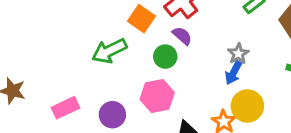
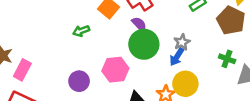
green arrow: (109, 51) -> (81, 31), size x0.6
green circle: (165, 57) -> (144, 44), moved, size x1.6
pink rectangle: (65, 108) -> (22, 70), moved, turned -42

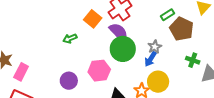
brown pentagon: (231, 20) -> (182, 29), moved
purple semicircle: (139, 24) -> (119, 32), size x1.5

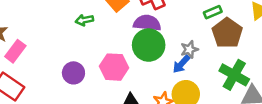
purple semicircle: (119, 32) -> (147, 23), turned -50
green cross: (193, 60) -> (234, 75), size x1.6

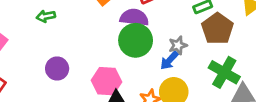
green arrow: (84, 20) -> (46, 16), moved
pink hexagon: (114, 67) -> (107, 81), moved

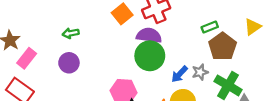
gray star: (178, 45) -> (200, 72), moved
purple circle: (57, 69) -> (69, 63), moved

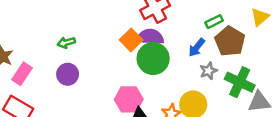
orange square: (122, 14) -> (131, 40), moved
blue arrow: (179, 74) -> (197, 48), moved

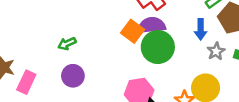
blue arrow: (197, 48) -> (201, 29), turned -30

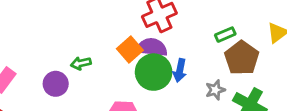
blue arrow: (201, 29) -> (180, 70), moved
green arrow: (67, 44) -> (81, 63), moved

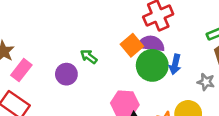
green arrow: (81, 63) -> (89, 57), turned 48
gray star: (215, 90) -> (206, 82), turned 30

